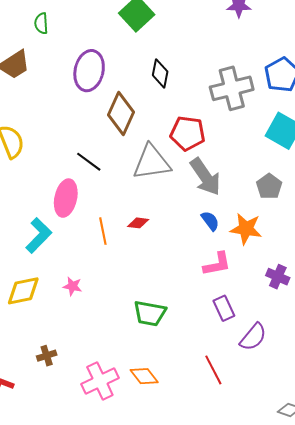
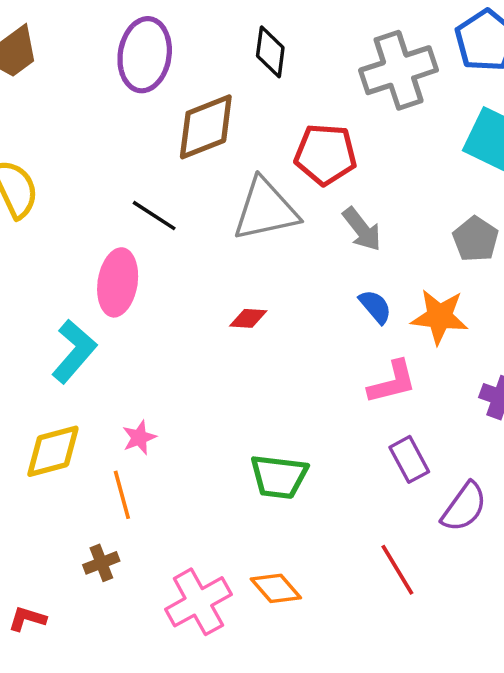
brown diamond: (121, 113) -> (206, 127), turned 48
gray arrow: (205, 177) -> (362, 229), size x0.7
orange line: (103, 231) -> (122, 495), moved
pink star: (72, 286) -> (139, 438), turned -30

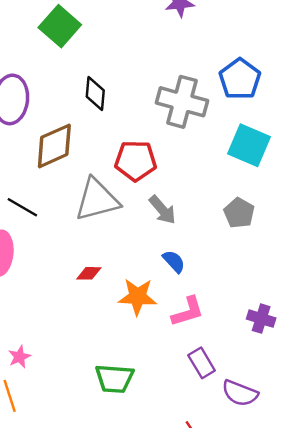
gray cross: (399, 70) -> (182, 102), turned 36
orange star: (439, 317) -> (137, 297), moved
purple semicircle: (464, 507) -> (240, 393), turned 78

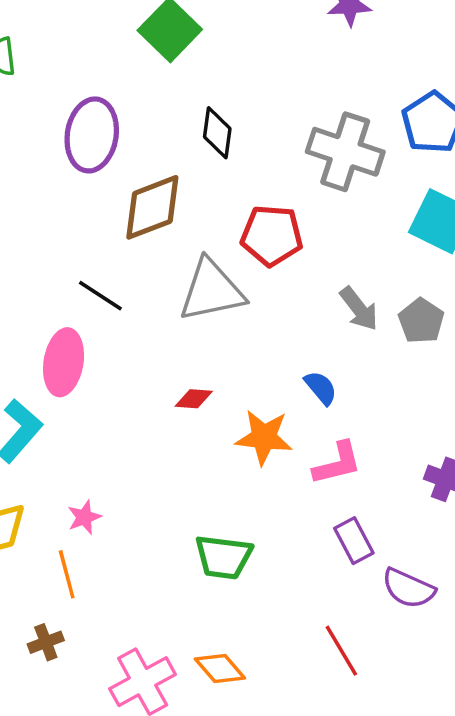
gray arrow: (162, 210) -> (359, 309), moved

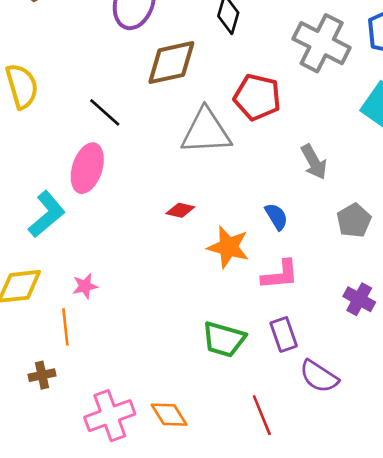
black line: (100, 296) -> (105, 112), moved
gray pentagon: (421, 321) -> (354, 221), moved
green trapezoid: (223, 557) -> (224, 339), moved

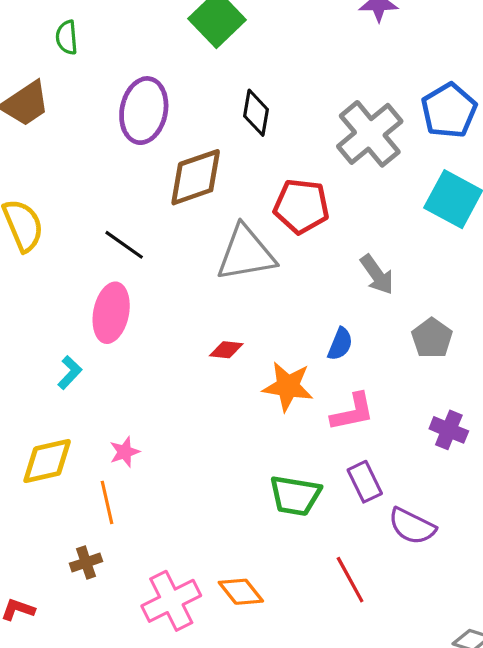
gray cross: (322, 43) -> (370, 134), turned 30
cyan L-shape: (47, 214) -> (70, 373), size x0.6
blue semicircle: (276, 217) -> (340, 344), turned 60

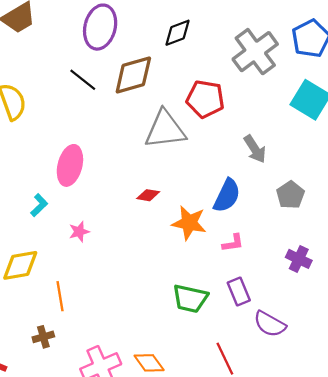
black diamond: (256, 113) -> (177, 33), turned 56
black line: (124, 245) -> (83, 80), moved
blue semicircle: (340, 344) -> (227, 196), size x1.5
pink L-shape: (352, 412) -> (233, 243), size x0.7
pink star: (125, 452) -> (79, 232), moved

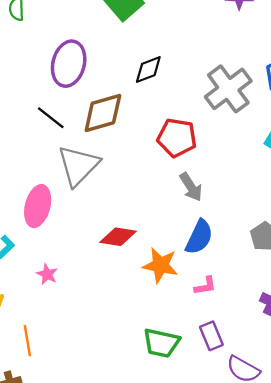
gray triangle: (165, 129) -> (78, 166), moved, turned -39
gray arrow: (255, 149) -> (191, 187), moved
red diamond: (148, 195) -> (118, 237), size x1.5
pink star: (79, 232) -> (47, 274), turned -30

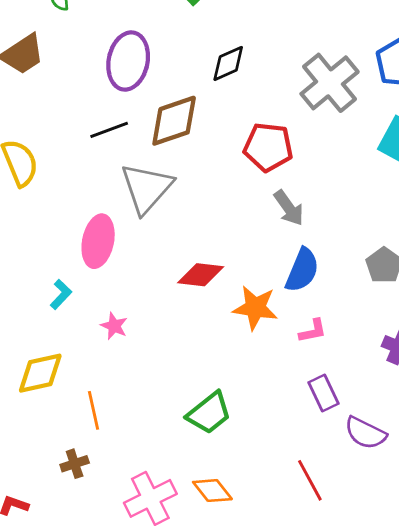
black line: (51, 118) -> (109, 130), turned -56
green trapezoid: (161, 343) -> (209, 413), moved, turned -48

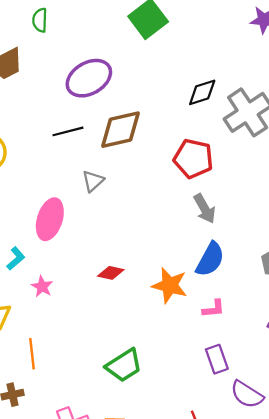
purple ellipse: (128, 61) -> (89, 78), turned 42
black diamond: (228, 63) -> (202, 92), moved
gray triangle: (147, 188) -> (93, 181), size x0.5
red diamond: (201, 275) -> (111, 273), moved, size x0.7
pink star: (114, 326) -> (42, 287), moved

